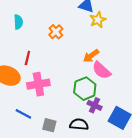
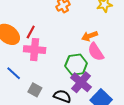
red line: (27, 58) -> (31, 32), moved
purple cross: (94, 105) -> (81, 82), size x1.5

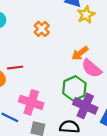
red line: (31, 32) -> (15, 68), turned 72
pink cross: (35, 50) -> (31, 102), moved, turned 30

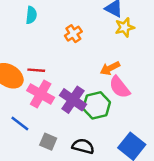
pink cross: (31, 102) -> (41, 94), moved
purple cross: (85, 106) -> (73, 100), moved

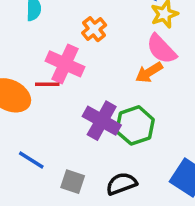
pink semicircle: (119, 87) -> (161, 49), moved
pink cross: (41, 94) -> (65, 64), moved
black semicircle: (83, 146) -> (121, 184), turned -30

